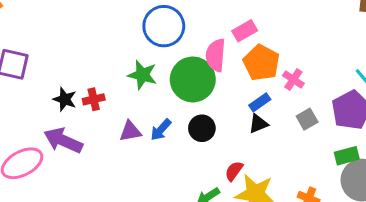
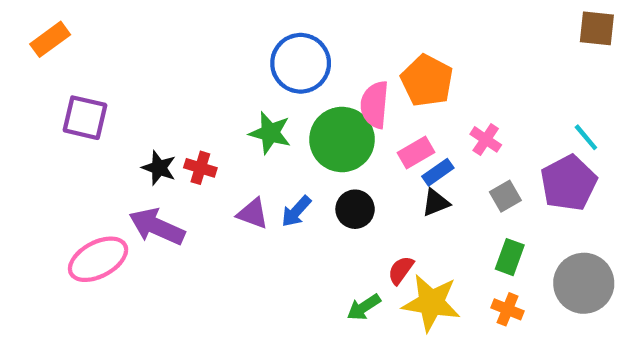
pink rectangle: (245, 31) -> (416, 153), moved
orange pentagon: (261, 63) -> (427, 81), moved
red cross: (94, 99) -> (200, 168), turned 30
purple triangle: (130, 131) -> (253, 214), turned 30
green rectangle: (347, 156) -> (510, 257), moved, turned -55

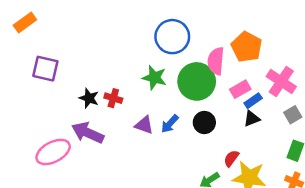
pink cross: (486, 139) -> (281, 81), size x1.6

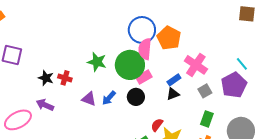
blue circle: (172, 37) -> (142, 30), moved
pink rectangle: (240, 89) -> (144, 77), moved
purple arrow: (88, 133) -> (45, 105), size x0.7

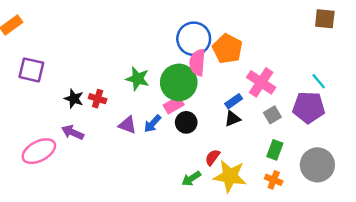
pink rectangle: (144, 77) -> (174, 105), moved
purple pentagon: (234, 85) -> (309, 107), turned 30

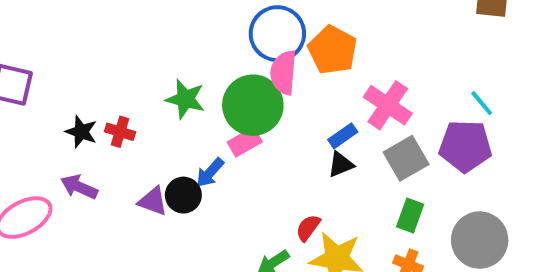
gray square: (272, 115) -> (406, 158), size x1.5
black circle: (186, 122) -> (183, 195), moved
purple triangle: (128, 125) -> (153, 201), moved

